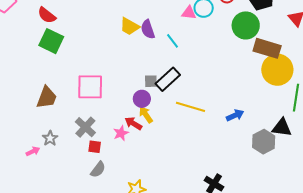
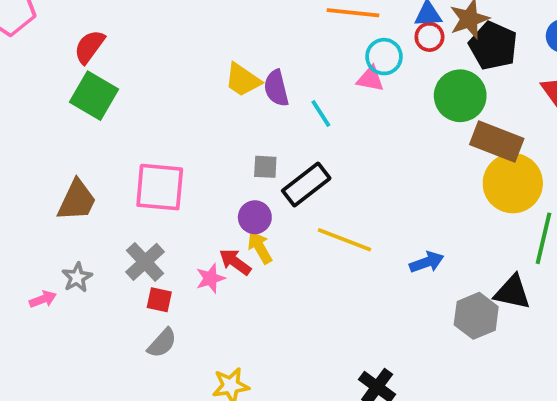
pink triangle: (189, 13) -> (370, 79), moved
red semicircle: (47, 15) -> (89, 47), turned 84
gray square: (151, 81) -> (265, 167), moved

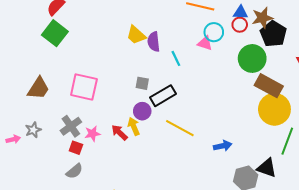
purple circle: (255, 217) -> (142, 111), moved
pink star: (210, 278) -> (92, 134), moved

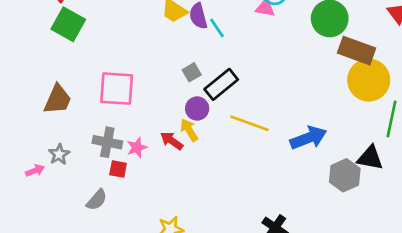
cyan line: (176, 58) -> (217, 28), moved
gray square: (142, 83) -> (192, 72), turned -32
gray cross: (71, 126) -> (107, 142), turned -35
blue arrow: (223, 146) -> (308, 138), size x1.5
gray semicircle: (74, 171) -> (97, 200), moved

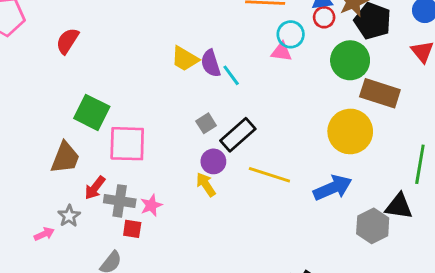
green square: (68, 24) -> (92, 112), moved
yellow circle: (369, 80) -> (350, 131), moved
red arrow: (172, 141) -> (95, 188), moved, turned -85

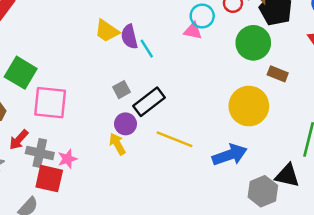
brown rectangle: (380, 93) -> (278, 74), size x0.6
red square: (132, 229) -> (49, 179), size x1.6

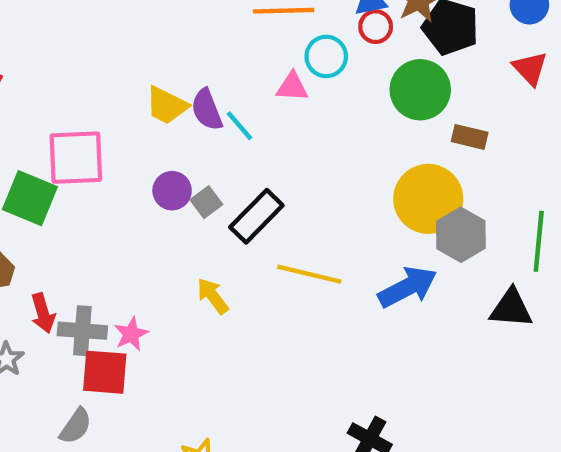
pink triangle: (193, 31) -> (292, 87), moved
pink square: (50, 103) -> (76, 158), moved
purple circle: (126, 124) -> (172, 191), moved
red arrow: (19, 140) -> (43, 313), turned -50
gray hexagon: (263, 191) -> (461, 235), moved

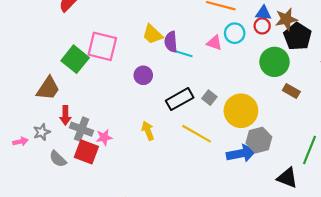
cyan line: (239, 126) -> (184, 54), turned -49
yellow circle: (428, 199) -> (241, 111), moved
gray square: (206, 202) -> (209, 98), moved, turned -32
gray hexagon: (461, 235) -> (259, 140), moved
gray semicircle: (76, 426) -> (58, 159), moved, turned 84

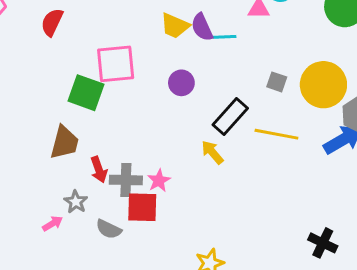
black rectangle: (180, 99) -> (230, 117), moved

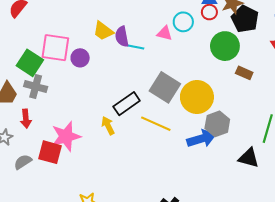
gray square: (277, 82) -> (165, 87), size x2.0
purple circle: (181, 83) -> (80, 58), moved
gray cross: (126, 180) -> (36, 87), moved
pink star: (159, 181) -> (66, 136), size x1.8
gray semicircle: (109, 229) -> (23, 162), turned 108

